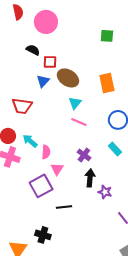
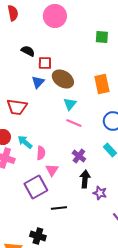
pink circle: (46, 22) -> (55, 16), moved

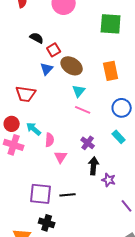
green square: (102, 37) -> (111, 24), size x1.6
red square: (45, 63) -> (54, 50), turned -32
purple square: (36, 187) -> (41, 194), moved, turned 35

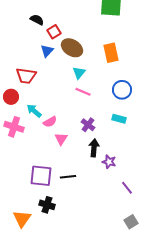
red circle: (12, 124) -> (11, 97), moved
cyan rectangle: (119, 137) -> (119, 119), turned -32
pink semicircle: (50, 140) -> (50, 122), turned 56

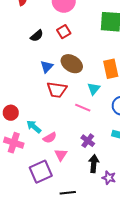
black semicircle: (37, 20) -> (37, 36), turned 112
red square: (54, 32) -> (64, 32), moved
cyan triangle: (79, 73) -> (94, 89), moved
red trapezoid: (26, 76) -> (57, 90), moved
purple square: (41, 176) -> (41, 172), moved, turned -30

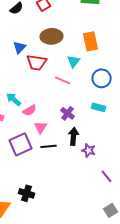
brown ellipse: (72, 64) -> (52, 36), turned -35
blue triangle: (47, 67) -> (20, 47), moved
black line: (68, 193) -> (49, 146), moved

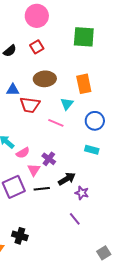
blue triangle: (20, 47) -> (13, 90), turned 48
purple cross: (68, 113) -> (49, 159), moved
black arrow: (74, 136) -> (67, 179), turned 54
purple line: (107, 176) -> (75, 219), moved

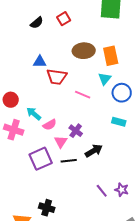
brown ellipse: (45, 79) -> (84, 51), moved
cyan triangle: (67, 104) -> (105, 79), moved
purple star: (82, 193) -> (122, 190), moved

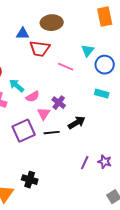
brown ellipse: (84, 51) -> (52, 23), moved
orange rectangle: (111, 56) -> (105, 17), moved
purple line: (102, 191) -> (85, 163), turned 64

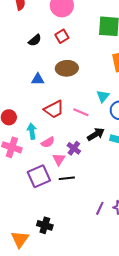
red trapezoid: (40, 49) -> (54, 109), moved, turned -35
cyan arrow: (17, 86) -> (32, 131), turned 42
black arrow: (77, 123) -> (96, 134), moved

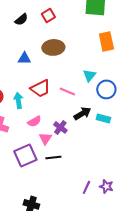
cyan arrow: (32, 131) -> (18, 100), moved

